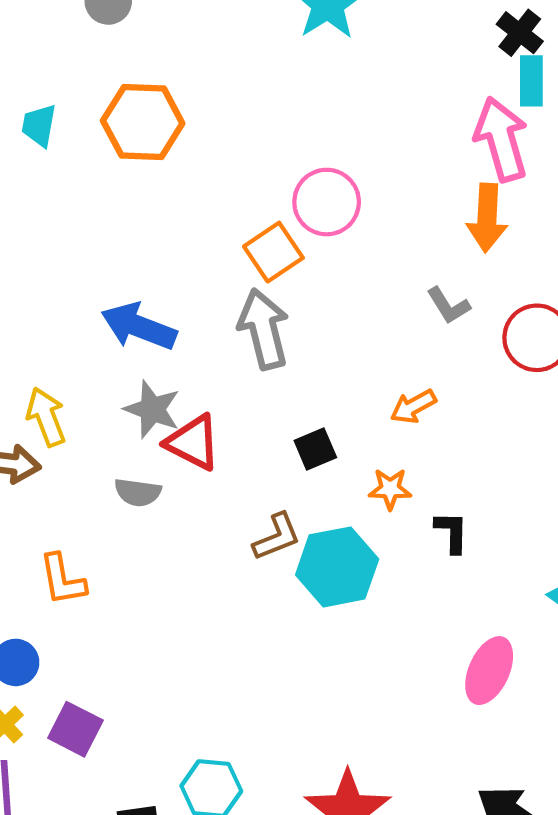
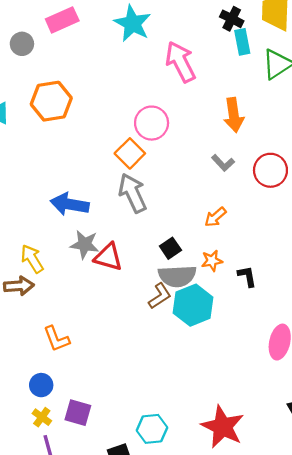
pink arrow: (501, 139) -> (180, 62), moved
gray semicircle: (138, 492) -> (177, 276), moved, size x1.6

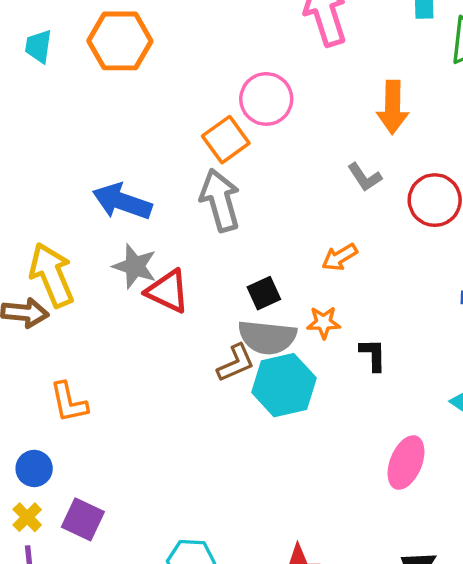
yellow arrow: (32, 259) -> (52, 275), size x1.4

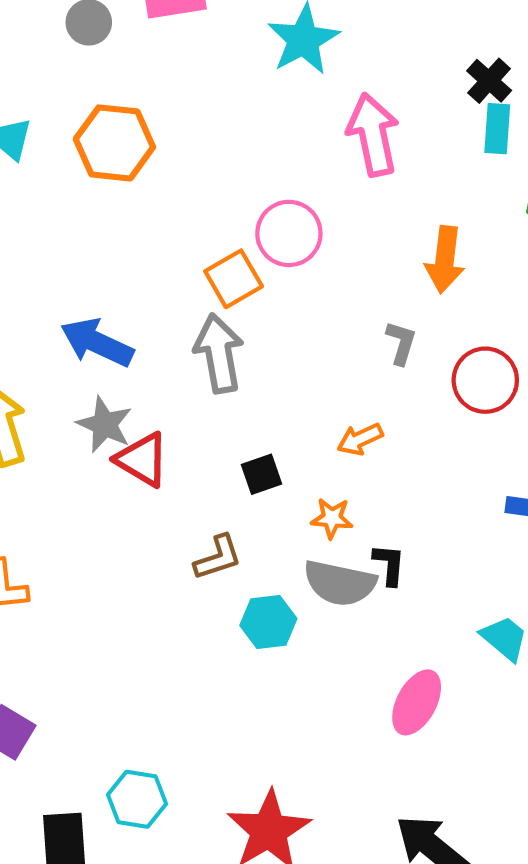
gray L-shape: (365, 177) -> (401, 343), turned -135
gray semicircle: (267, 337) -> (340, 583), moved
cyan hexagon: (284, 385) -> (268, 622), moved, size x0.7

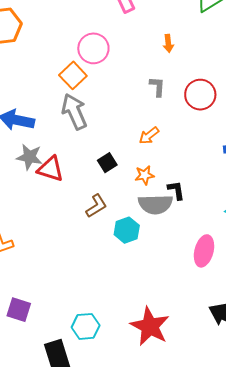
orange arrow: (445, 260) -> (168, 43), size x0.6

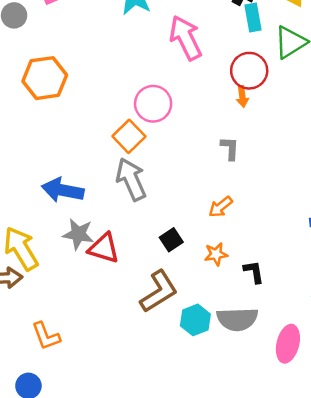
red circle: (200, 95) -> (249, 71), moved
gray semicircle: (155, 204) -> (237, 319), moved
brown L-shape: (96, 206) -> (159, 292), size x1.5

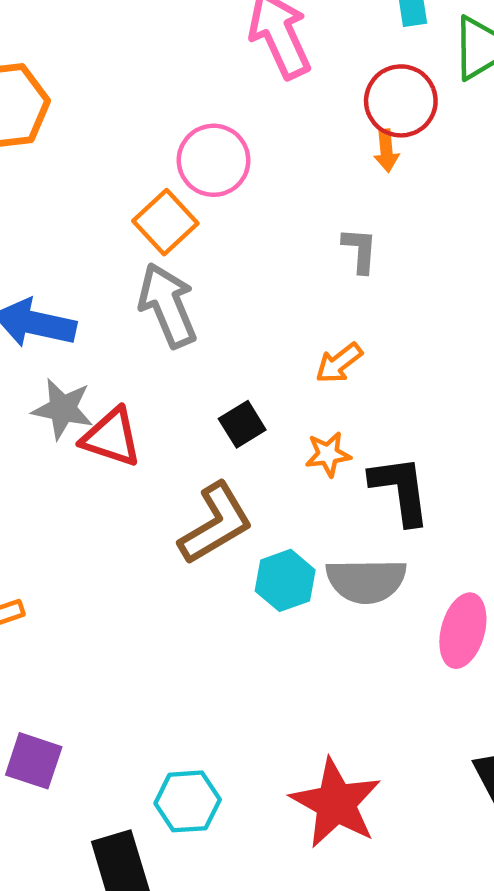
black L-shape: (254, 272) -> (400, 490), size x1.6

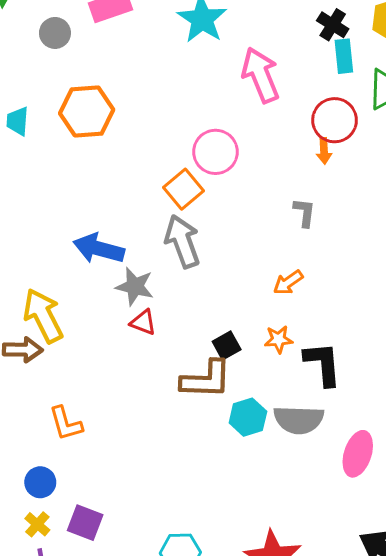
gray star: (63, 409) -> (135, 286), moved
black square: (242, 424) -> (227, 345), moved
red triangle: (111, 437) -> (143, 322), size x0.7
brown L-shape: (216, 524) -> (206, 379), turned 30

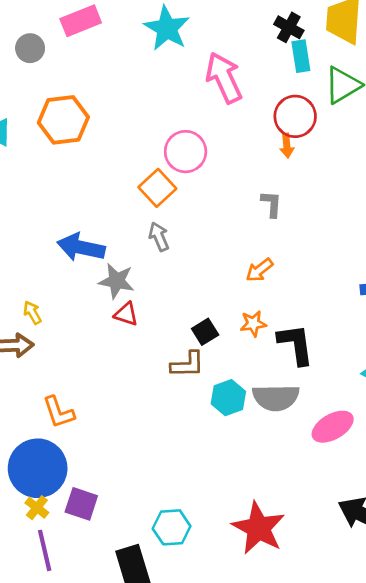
gray arrow: (182, 241) -> (159, 237), size x0.6
yellow arrow: (43, 316) -> (32, 313), size x0.5
brown L-shape: (206, 379) -> (187, 364), size x0.7
pink ellipse: (358, 454) -> (333, 427), turned 45
blue circle: (40, 482) -> (38, 468), size x2.0

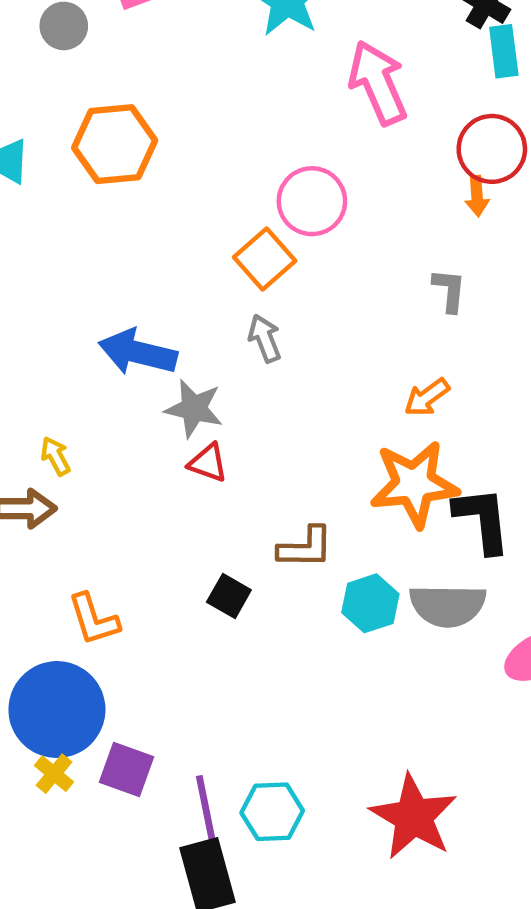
orange star: (253, 324) -> (414, 484), size x2.0
black square: (205, 332) -> (229, 596), moved, turned -30
purple line: (45, 550) -> (206, 809), moved

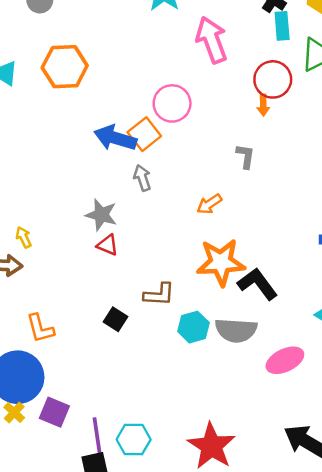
blue arrow: (138, 352) -> (115, 138), moved
orange arrow: (427, 397) -> (209, 204), moved
black L-shape: (482, 520) -> (258, 284), turned -33

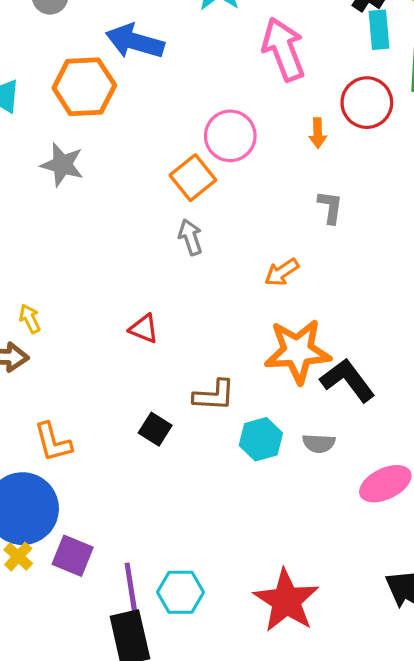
orange arrow: (263, 105) -> (318, 133), moved
blue arrow: (115, 138) -> (135, 41), moved
gray star: (101, 215) -> (62, 165), moved
gray semicircle: (236, 330) -> (319, 443), size x0.6

